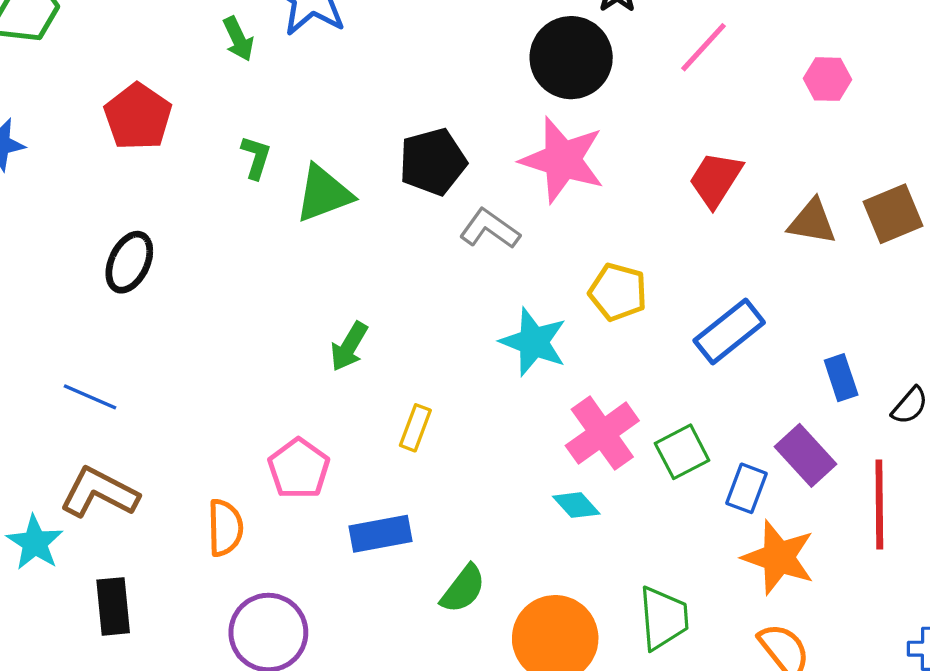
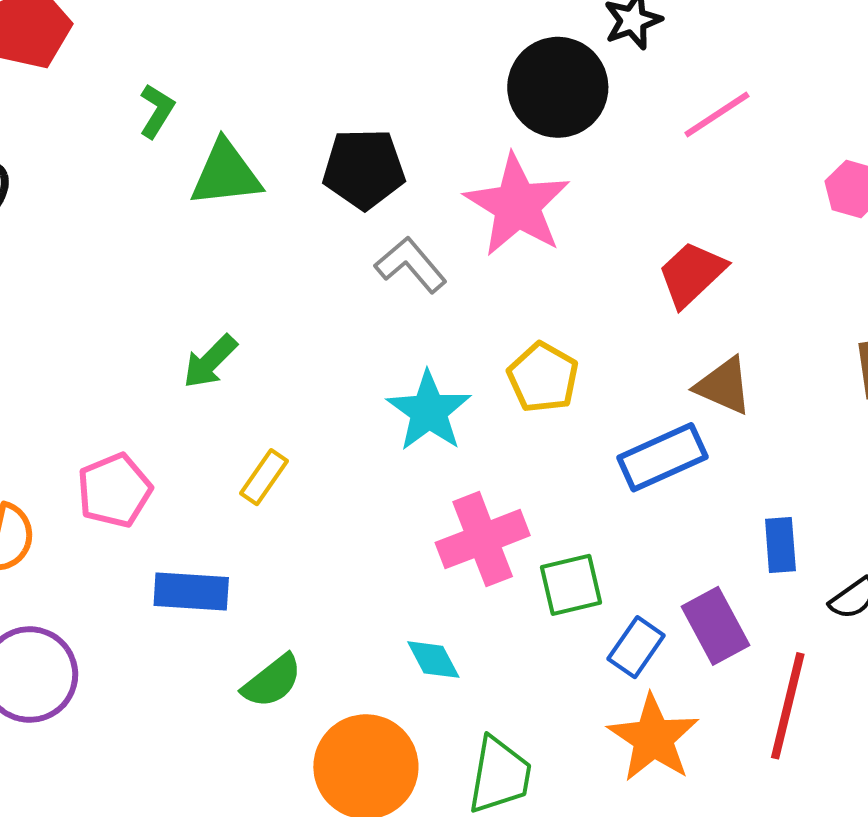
brown triangle: (812, 222) -> (724, 386), moved
cyan diamond: (576, 505) -> (433, 660), moved

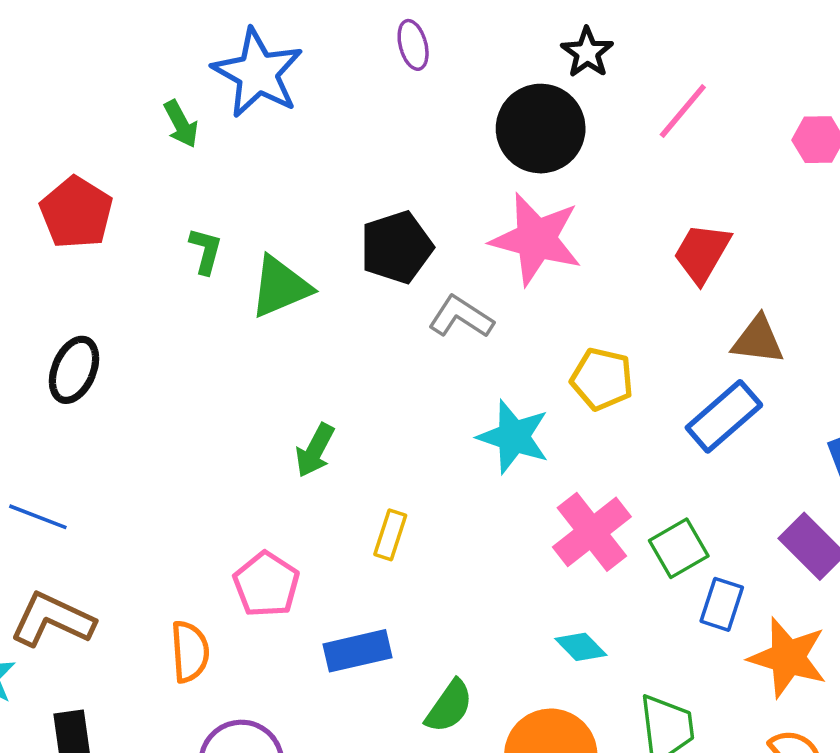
blue rectangle: (636, 647) -> (722, 604), moved

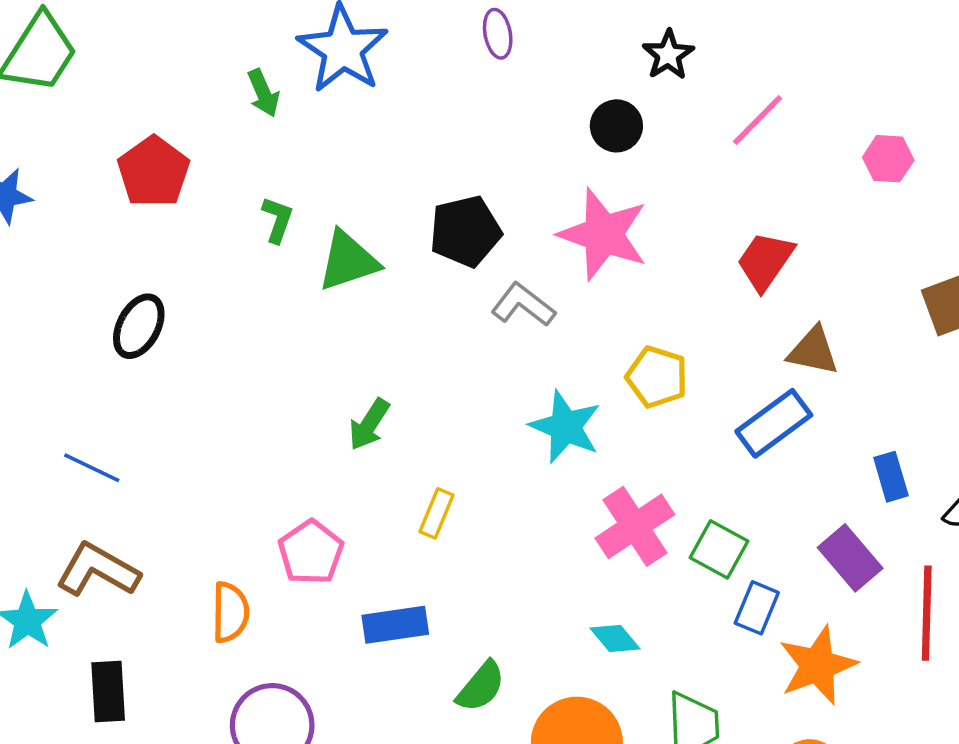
black circle: (541, 129) -> (616, 126), size x0.6
green square: (679, 548) -> (719, 549), turned -36
orange star: (788, 658) -> (818, 665), turned 30

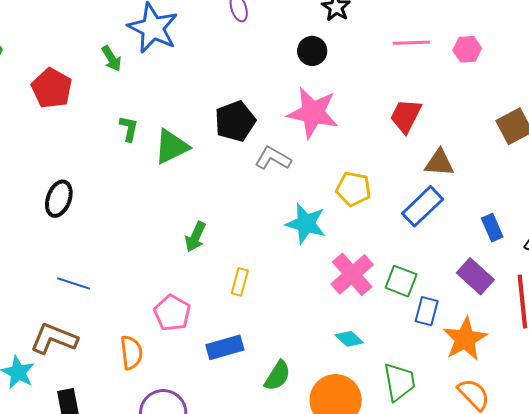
pink line: (758, 120) -> (411, 43), moved, turned 51
red pentagon: (154, 172) -> (52, 88), moved
blue line: (92, 468) -> (74, 283), moved

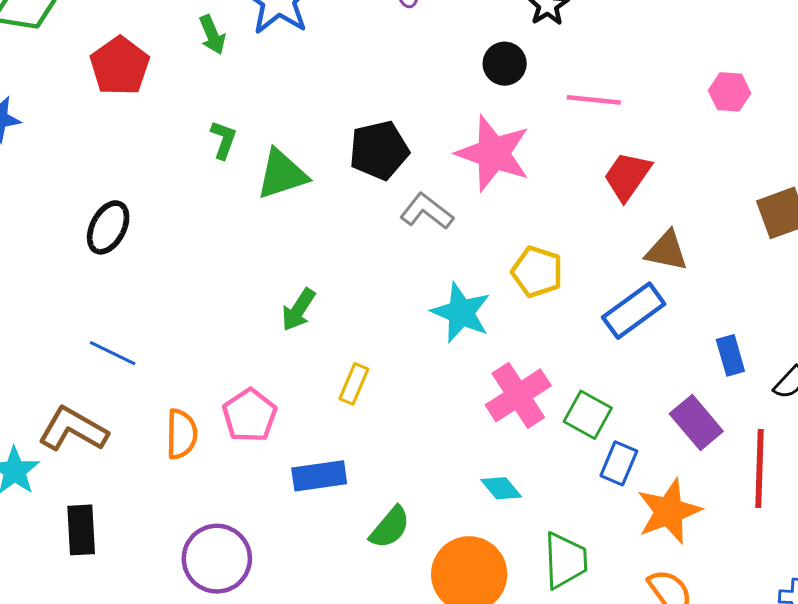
pink line: (411, 43) -> (594, 100), moved
orange semicircle: (131, 353) -> (182, 434), moved

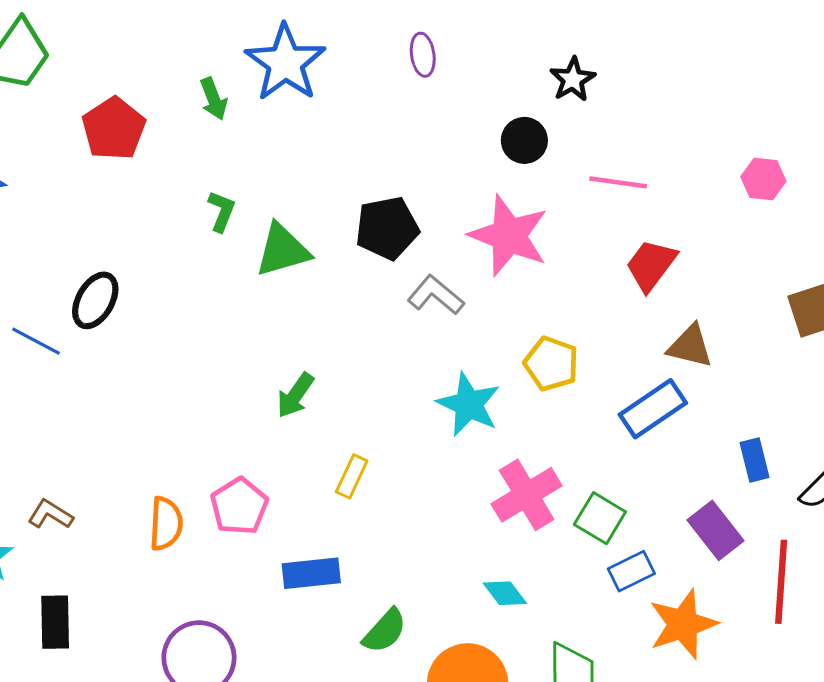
blue line: (113, 353) -> (36, 341), moved
brown L-shape: (73, 429) -> (50, 514), size x0.6
blue rectangle: (619, 463) -> (631, 571), turned 39

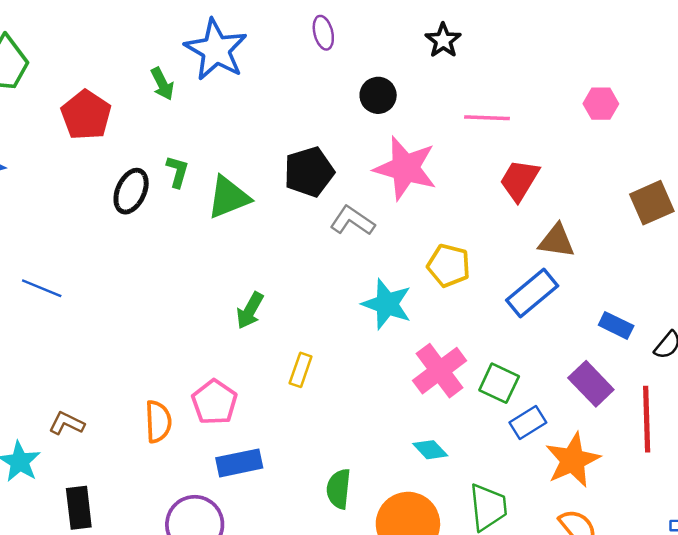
black circle: (524, 140) -> (378, 95), moved
black ellipse: (95, 300) -> (131, 191), moved
blue rectangle: (754, 460) -> (616, 325), turned -44
blue rectangle: (311, 573) -> (239, 463), moved
green semicircle: (385, 631) -> (339, 489), turned 150

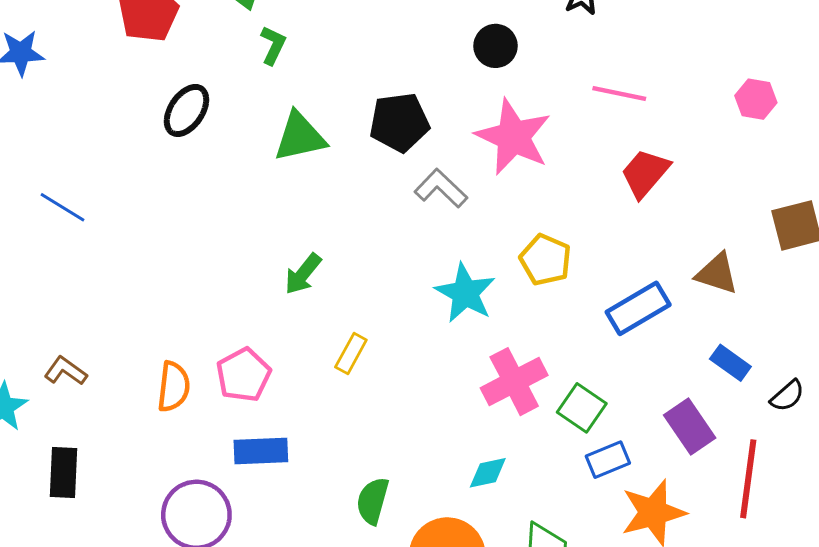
green L-shape: (177, 172) -> (273, 45), moved
brown triangle: (557, 241) -> (717, 273), moved
cyan diamond: (430, 450) -> (488, 473), turned -68

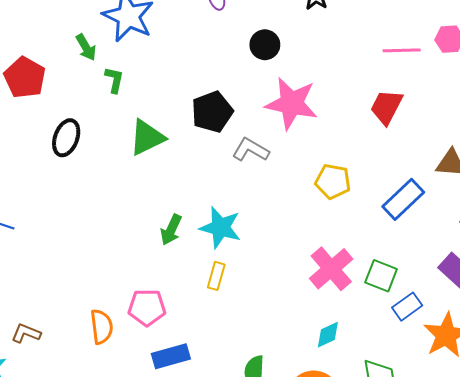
pink line: (619, 93) -> (402, 50), moved
cyan star: (465, 293) -> (220, 228), moved
pink pentagon: (244, 375) -> (147, 307), turned -30

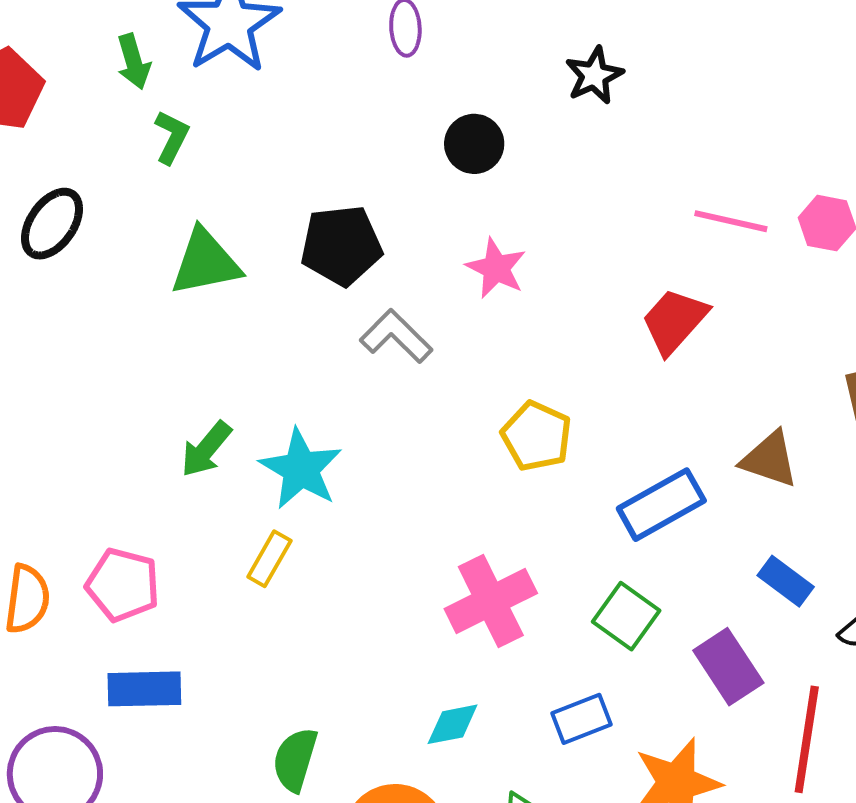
pink star: (291, 103) -> (496, 268), size x0.6
green square: (381, 276) -> (626, 616), moved
blue rectangle: (407, 307) -> (582, 719), moved

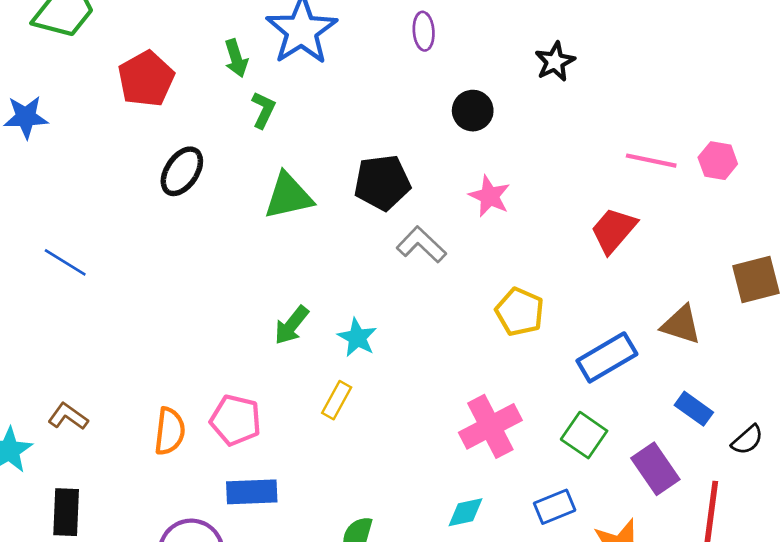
cyan star: (301, 469) -> (357, 338), size x0.7

